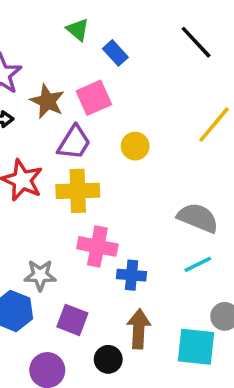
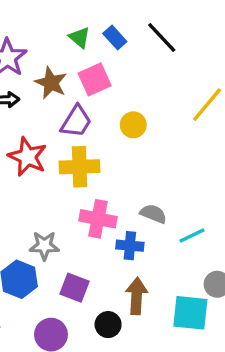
green triangle: (78, 30) -> (80, 38), moved
black line: (196, 42) -> (162, 38), moved
gray semicircle: (198, 218) -> (153, 214), moved, size x0.7

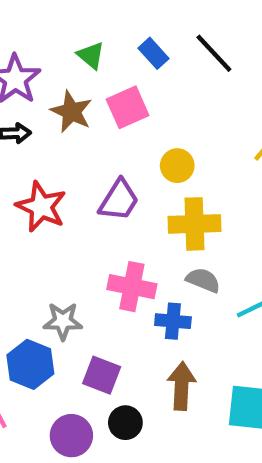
green triangle: (80, 38) -> (91, 55), moved
purple trapezoid: (76, 121) -> (119, 200), moved
yellow cross: (80, 167) -> (195, 224), moved
black circle: (108, 325) -> (125, 423), moved

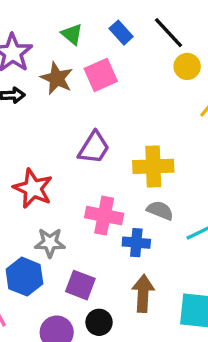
yellow circle: (177, 166) -> (187, 66), moved
red star: (41, 207) -> (33, 188), moved

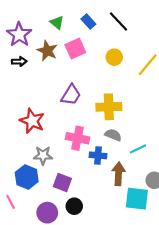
yellow circle: (187, 66) -> (114, 57), moved
brown arrow: (143, 293) -> (119, 174), moved

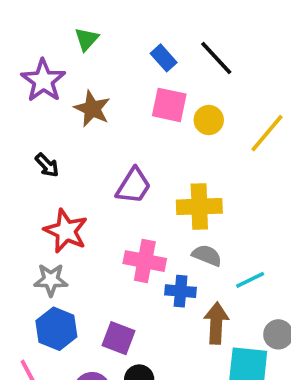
green triangle: (57, 23) -> (87, 39), moved, turned 32
pink square: (75, 49) -> (169, 105), moved, turned 36
black arrow: (19, 61) -> (47, 165), moved, turned 48
gray star: (43, 155) -> (51, 280), moved

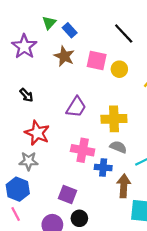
blue rectangle: (164, 58) -> (70, 30), moved
brown star: (92, 109) -> (64, 56), moved
blue hexagon: (56, 329) -> (18, 189), moved

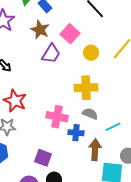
pink square: (97, 61) -> (70, 34), turned 30
yellow circle: (119, 69) -> (91, 53), moved
purple trapezoid: (76, 107) -> (51, 54), moved

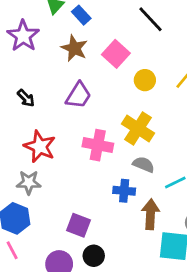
purple trapezoid: (51, 54) -> (78, 95), moved
yellow cross: (86, 88) -> (138, 129), turned 35
pink cross: (57, 117) -> (98, 145), moved

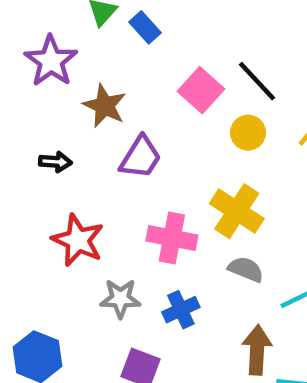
black line: (150, 19) -> (257, 81), moved
brown star: (74, 48) -> (105, 106), moved
black arrow: (26, 98) -> (55, 162), turned -42
gray star: (29, 182) -> (120, 298), moved
blue cross: (124, 191) -> (181, 310), moved, turned -30

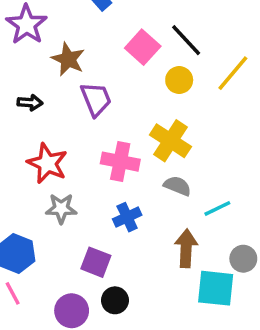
purple trapezoid: (141, 157) -> (96, 99), turned -54
gray star: (120, 298) -> (61, 208), moved

